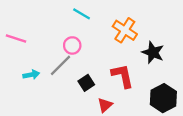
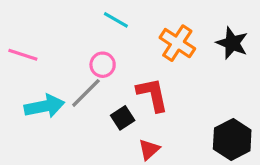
black star: (153, 52) -> (232, 43), moved
cyan arrow: (31, 75) -> (44, 106), size x1.6
red L-shape: (122, 76) -> (152, 95), moved

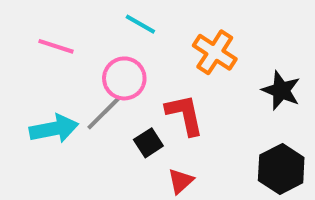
black star: (232, 43) -> (281, 91), moved
pink line: (23, 55) -> (56, 46), moved
pink circle: (103, 65) -> (124, 78), size x1.4

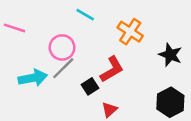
pink line: (56, 46) -> (15, 28), moved
pink circle: (124, 78) -> (62, 47), moved
red L-shape: (185, 115) -> (112, 69), turned 72

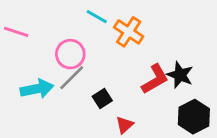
orange cross: (130, 32) -> (129, 32), moved
black star: (170, 55) -> (180, 75), moved
red L-shape: (112, 69) -> (155, 79), moved

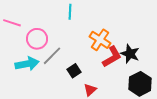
cyan line: (97, 17) -> (70, 12), turned 63
orange cross: (129, 32) -> (100, 40), moved
pink circle: (70, 54) -> (37, 39), moved

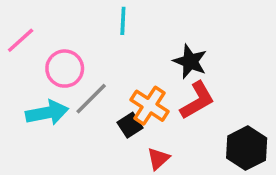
pink line: (12, 23) -> (21, 40), turned -60
orange cross: (100, 40) -> (149, 106), moved
black star: (130, 54) -> (190, 61), moved

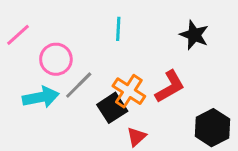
cyan line: (123, 21) -> (118, 29), moved
black star: (190, 61) -> (194, 35), moved
black square: (130, 125) -> (112, 108), size x1.4

